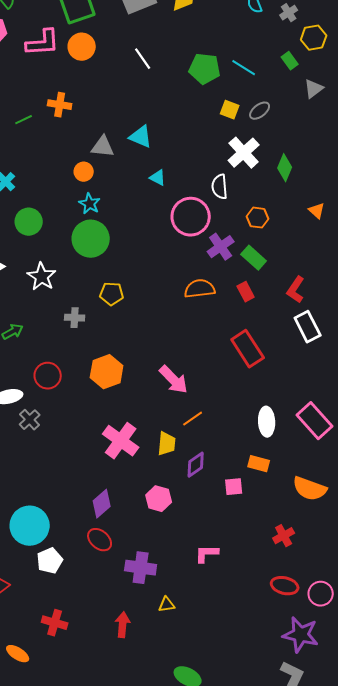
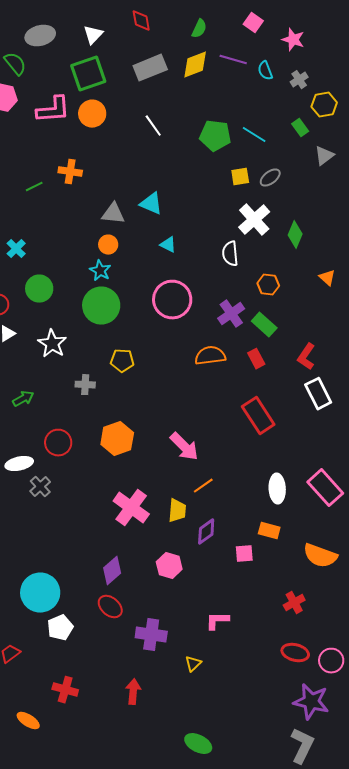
yellow square: (230, 110) -> (240, 177), turned -30
orange circle: (84, 172) -> (108, 245), moved
pink circle: (191, 217) -> (172, 300), moved
yellow triangle: (167, 605) -> (193, 664), moved, turned -36

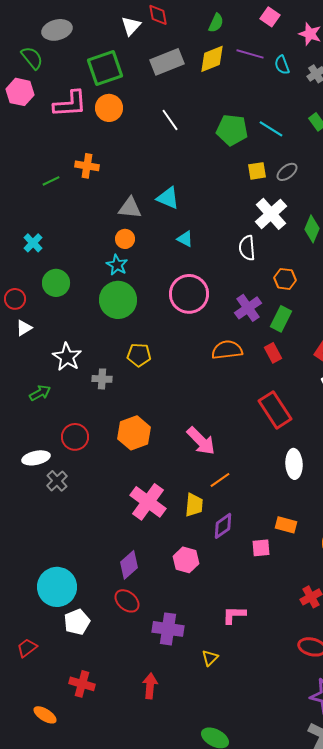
white triangle: (93, 35) -> (131, 26), moved
green rectangle: (264, 325) -> (281, 319), turned 75
white star: (52, 344) -> (67, 357), moved
white ellipse: (277, 489) -> (294, 464), moved

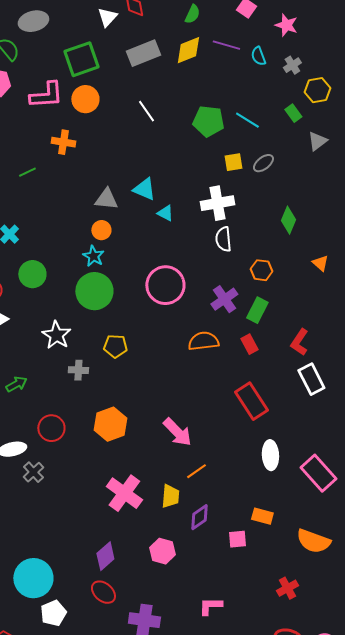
orange cross: (87, 166) -> (63, 142), moved
white cross: (271, 214) -> (217, 203), moved, turned 32
cyan triangle: (185, 239) -> (165, 213), moved
white star: (67, 357) -> (56, 335), moved

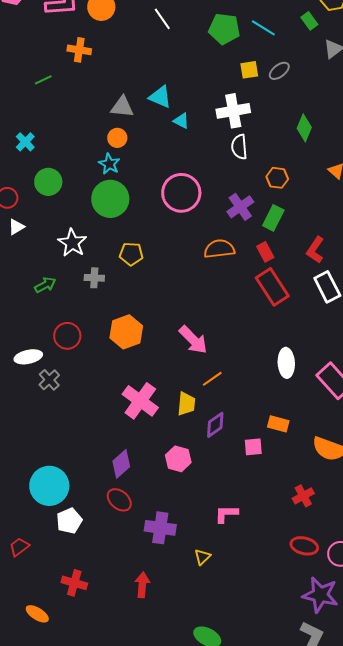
green arrow: (16, 384) -> (45, 285), moved
red rectangle: (251, 401) -> (272, 287), moved

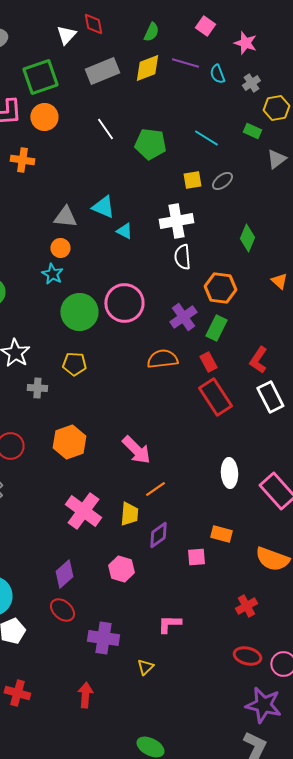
green rectangle: (309, 21) -> (252, 131), turned -30
green pentagon: (224, 29) -> (150, 144), moved
orange hexagon: (277, 178) -> (220, 288), size x1.4
green circle: (110, 199) -> (79, 312), moved

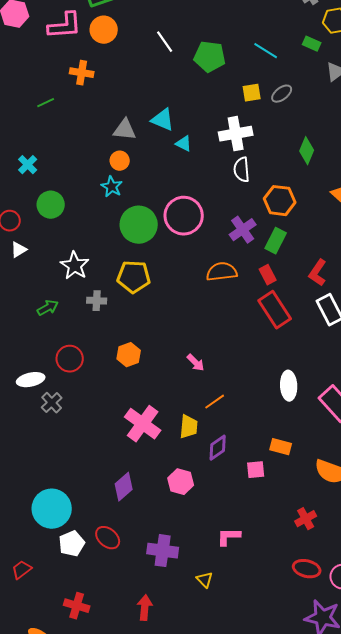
yellow pentagon: (74, 364) -> (134, 277), size x1.4
orange hexagon: (69, 442) -> (129, 355), size x0.7
pink arrow: (136, 450) -> (196, 363), size x0.6
red ellipse: (62, 610) -> (108, 538), moved
yellow triangle: (145, 667) -> (205, 580), turned -30

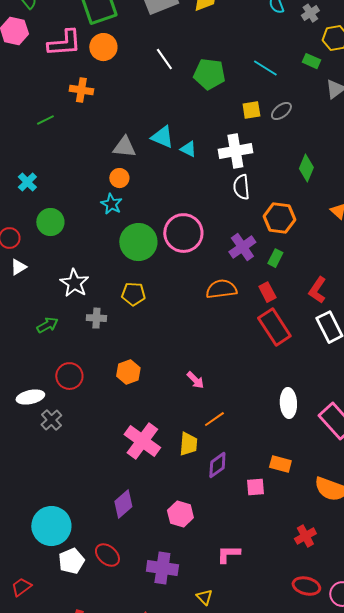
cyan triangle: (184, 144) -> (188, 149), moved
green rectangle: (276, 241) -> (275, 258), size x0.7
yellow pentagon: (134, 277) -> (133, 294), size x0.7
pink hexagon: (181, 482) -> (180, 514), moved

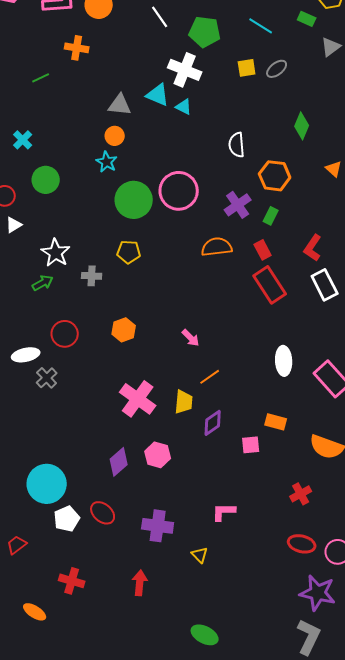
white cross: (235, 151) -> (185, 70), moved, turned 32
white star: (74, 283) -> (56, 253), moved
pink hexagon: (180, 514) -> (158, 455), moved

